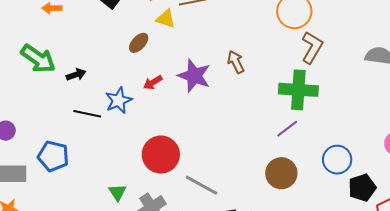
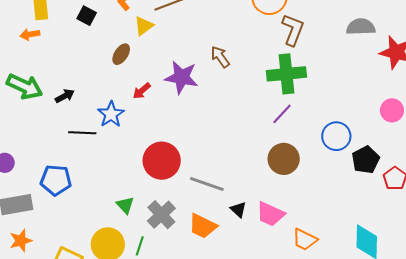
yellow triangle: (166, 19) -> (144, 26), turned -45

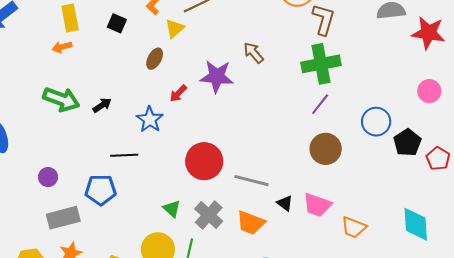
black line: (82, 133) -> (124, 155), moved

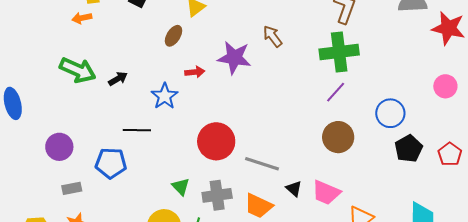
red arrow: (178, 93) -> (195, 72), turned -144
black pentagon: (407, 143) -> (409, 149), moved
purple circle: (48, 177) -> (59, 147), size x1.4
gray cross: (209, 215) -> (217, 195), turned 36
gray rectangle: (63, 218) -> (72, 188), size x0.6

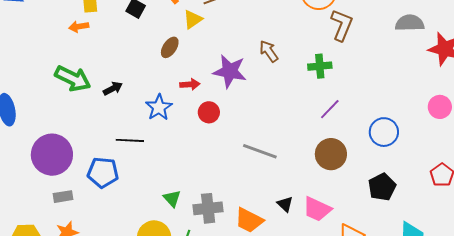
green cross: (339, 52) -> (320, 66), moved, size x0.6
red circle: (216, 141) -> (209, 112), moved, size x0.6
purple circle: (59, 147) -> (52, 155), size x1.5
black pentagon: (409, 149) -> (382, 187), moved
gray line: (262, 164) -> (260, 151), moved

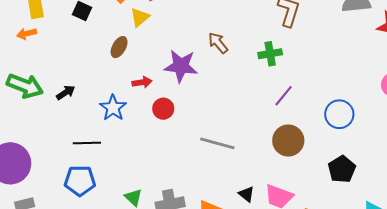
blue pentagon: (103, 173) -> (80, 181), moved

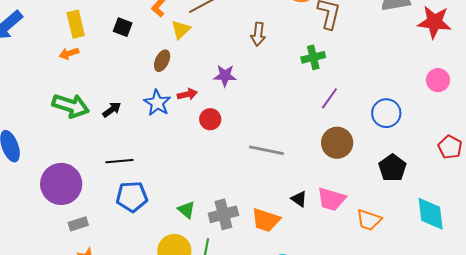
brown arrow: (218, 43) -> (258, 34), moved, turned -130
purple star: (181, 66) -> (225, 76), size x0.7
blue star: (113, 108) -> (157, 103), moved
black line: (87, 143) -> (119, 161), moved

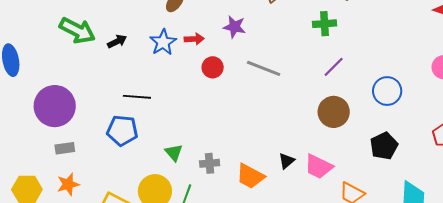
gray line: (266, 150) -> (264, 68), moved
black line: (119, 161) -> (137, 97), moved
black triangle: (299, 199) -> (287, 161), turned 36
gray cross: (223, 214) -> (210, 163), size x0.7

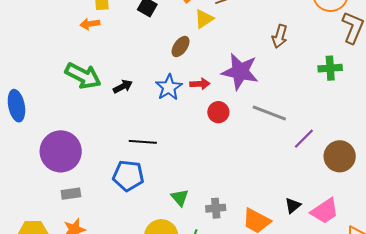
purple star: (234, 27) -> (240, 72), size x1.6
purple line: (334, 67) -> (304, 139), moved
pink trapezoid: (319, 167) -> (325, 211), turned -60

